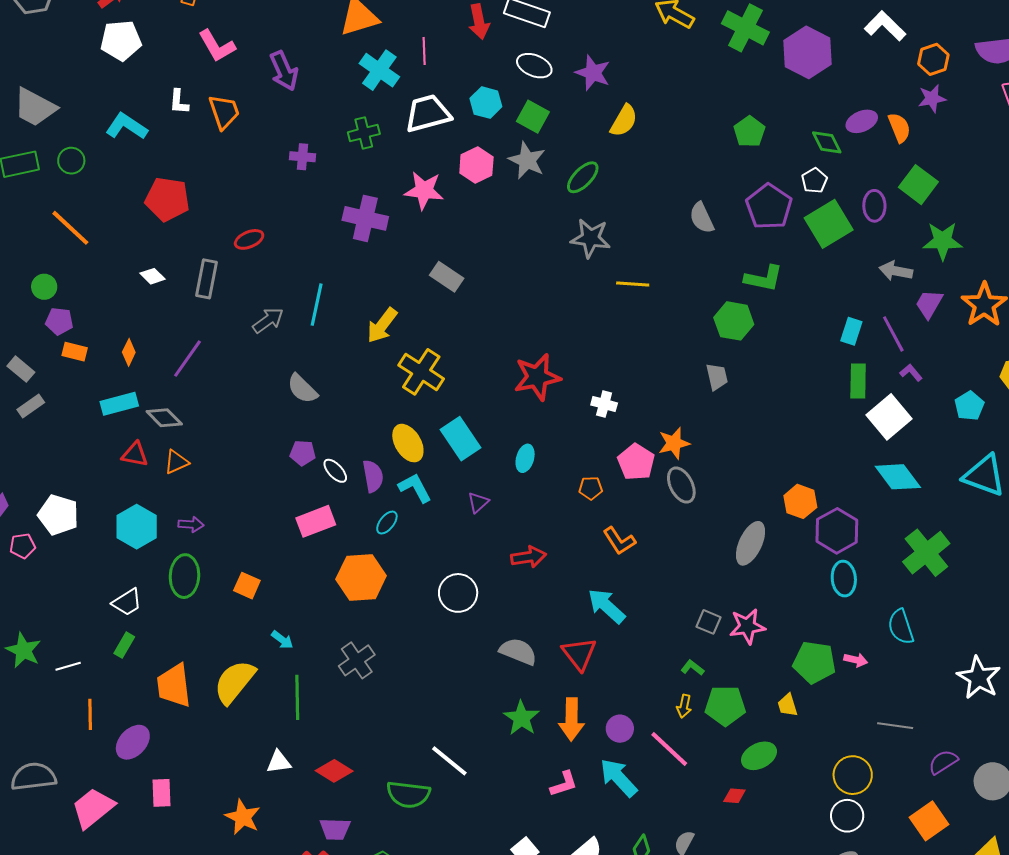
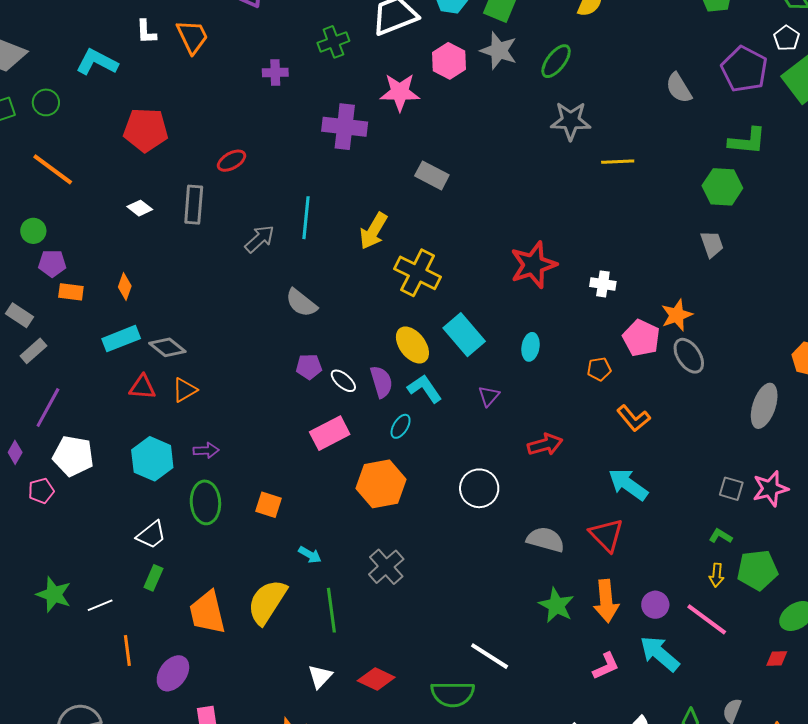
purple line: (187, 359) -> (48, 408), moved
white triangle: (279, 762) -> (320, 677), turned -32

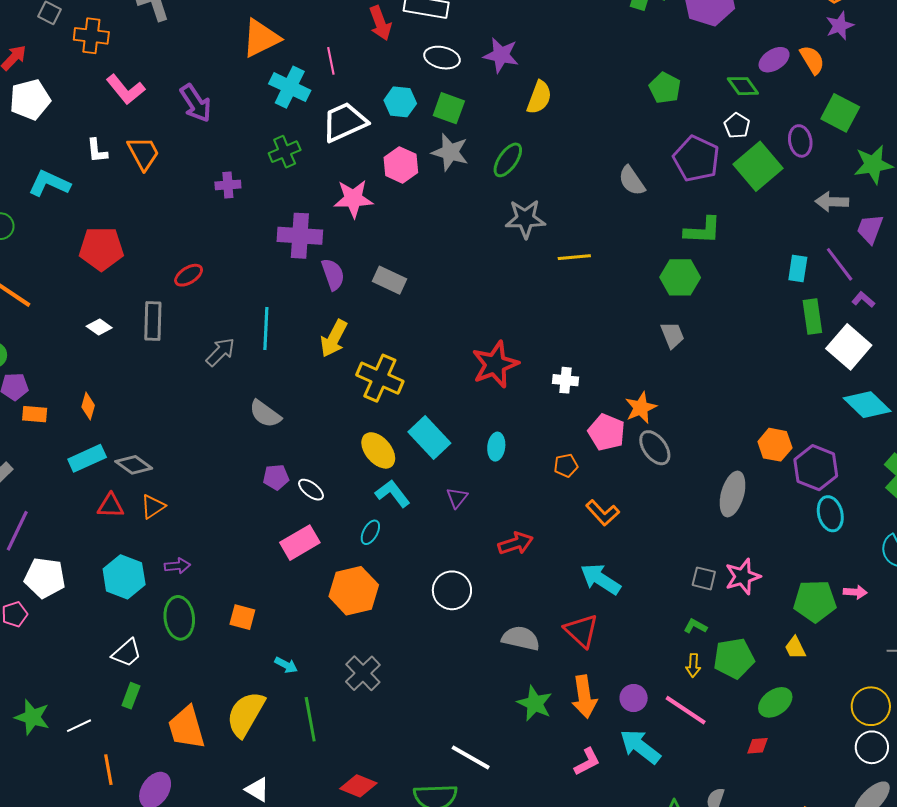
purple semicircle: (381, 382) -> (333, 274), moved
white triangle: (320, 677) -> (257, 789), moved, turned -40

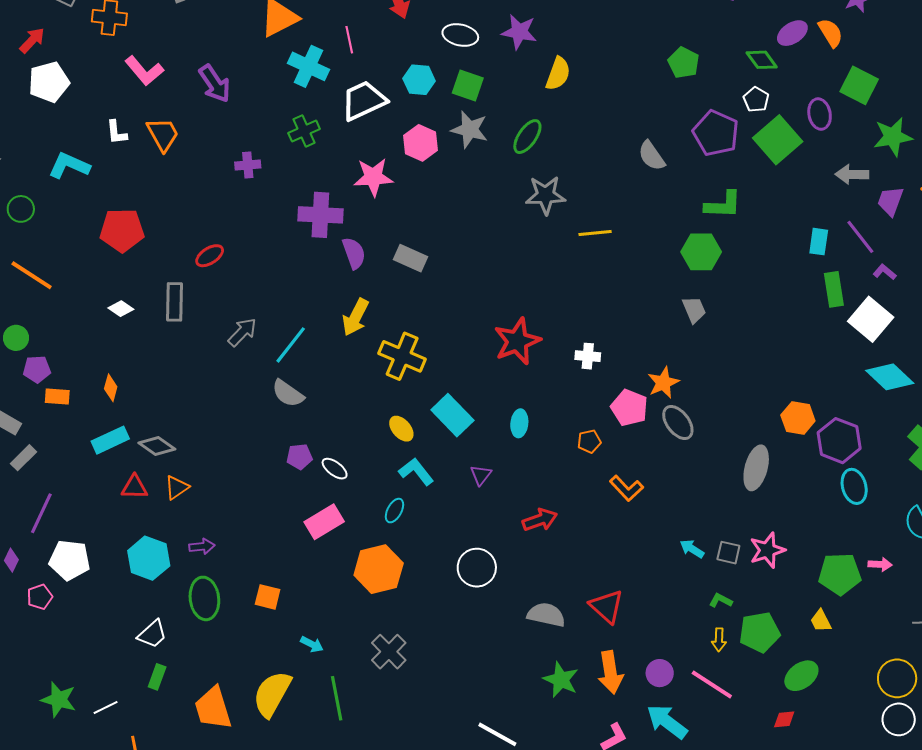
cyan line: (266, 329) -> (291, 345), moved, turned 36
yellow ellipse: (378, 450) -> (401, 429), size x0.7
cyan arrow: (601, 579) -> (692, 549), moved, size x0.6

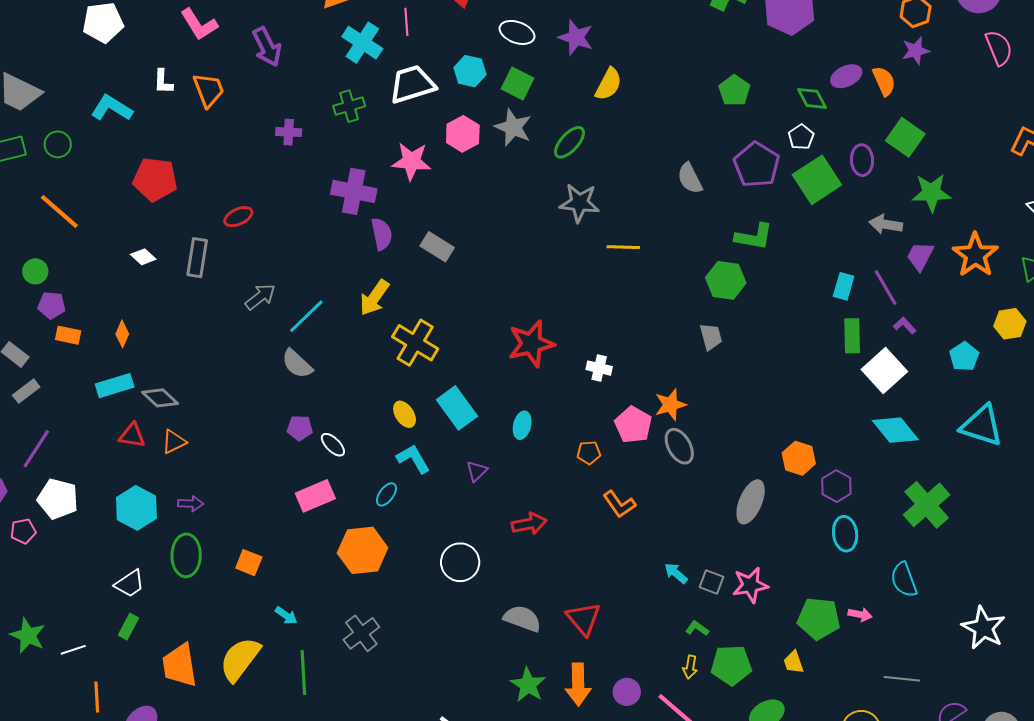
purple hexagon: (839, 441) -> (836, 486), size x0.7

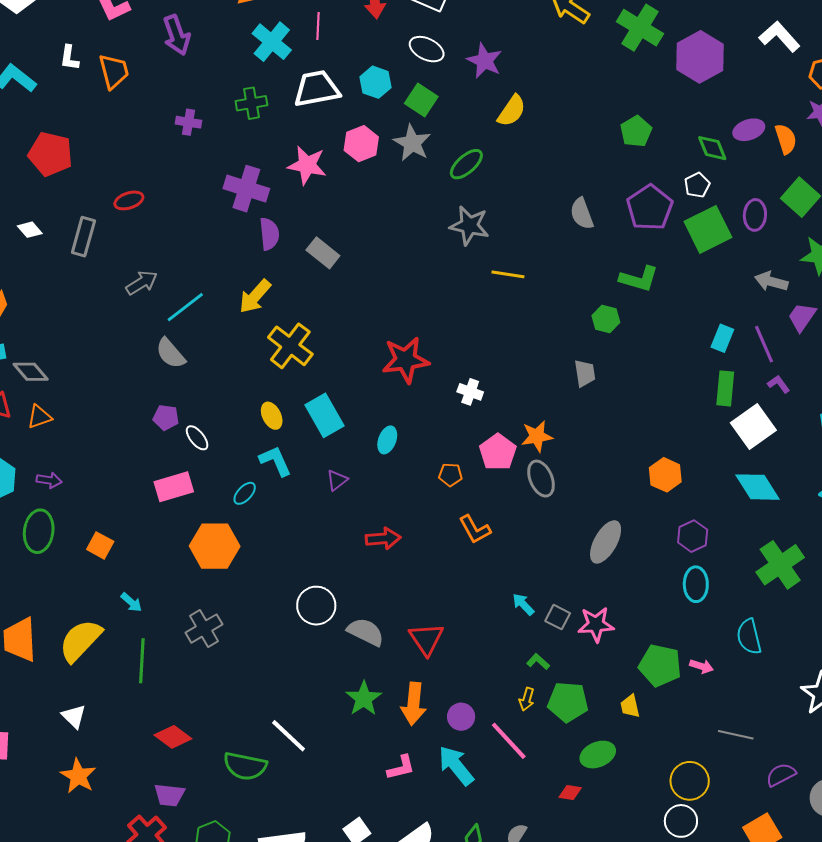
green hexagon: (726, 280) -> (606, 319), size x0.7
orange hexagon: (799, 458) -> (665, 475), moved
white circle: (460, 562) -> (316, 606), moved

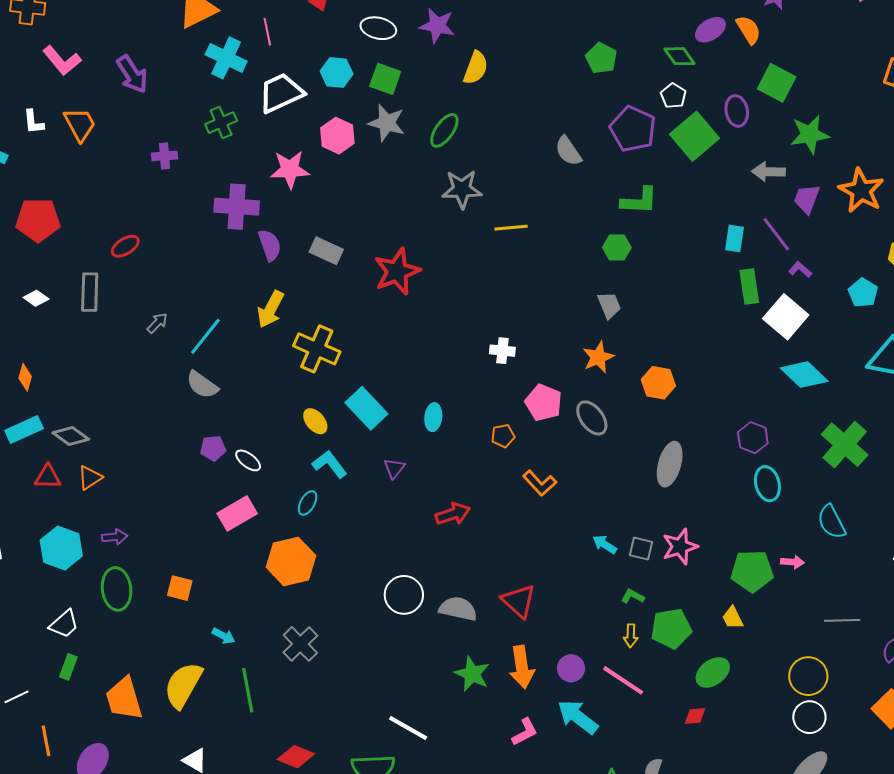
gray arrow: (142, 283) -> (157, 323), size x0.7
red star: (406, 360) -> (397, 271), moved
orange star: (537, 436) -> (598, 357), moved
orange hexagon: (665, 475) -> (658, 383), moved

